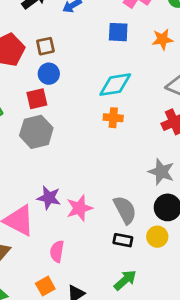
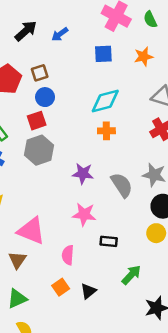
purple star: (49, 198) -> (83, 173), moved
pink star: (79, 208) -> (84, 214), turned 30
gray semicircle: (125, 210) -> (122, 185), moved
black rectangle: (123, 240) -> (109, 241), moved

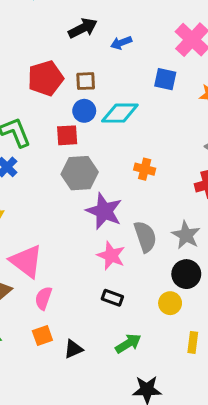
cyan diamond: (105, 101) -> (120, 113), moved
gray hexagon: (39, 150) -> (80, 173), moved
purple star: (83, 173) -> (104, 211), size x1.4
pink star: (84, 214) -> (111, 256), moved
pink semicircle: (68, 255) -> (43, 298), moved

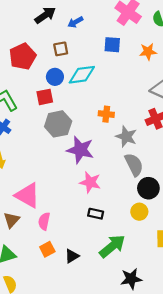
brown square: (86, 81) -> (61, 49), moved
gray star: (186, 235) -> (126, 137), moved
gray semicircle: (145, 237) -> (134, 165), moved
green arrow: (128, 344) -> (112, 246), size x1.4

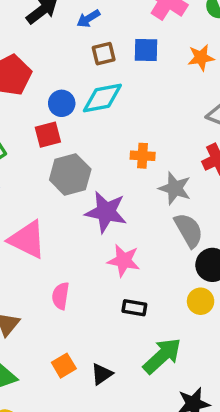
brown square: (61, 49) -> (104, 54), moved
pink triangle: (27, 195) -> (27, 240), moved
pink semicircle: (44, 221) -> (61, 296), moved

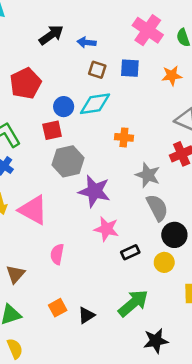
blue arrow: (88, 19) -> (87, 42), turned 36
brown square: (104, 54) -> (97, 70), turned 30
orange cross: (143, 156) -> (124, 137), moved
black rectangle: (134, 308) -> (130, 252), moved, turned -36

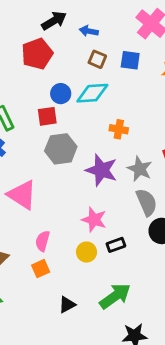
red pentagon: (26, 83) -> (37, 54), moved
purple star: (94, 191) -> (101, 170), moved
yellow circle: (164, 262) -> (86, 252), moved
orange square: (58, 308) -> (41, 269), moved

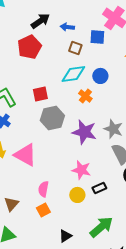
blue square: (130, 60) -> (97, 37), moved
blue circle: (61, 94) -> (100, 76), moved
orange cross: (119, 129) -> (85, 96), moved, turned 32

